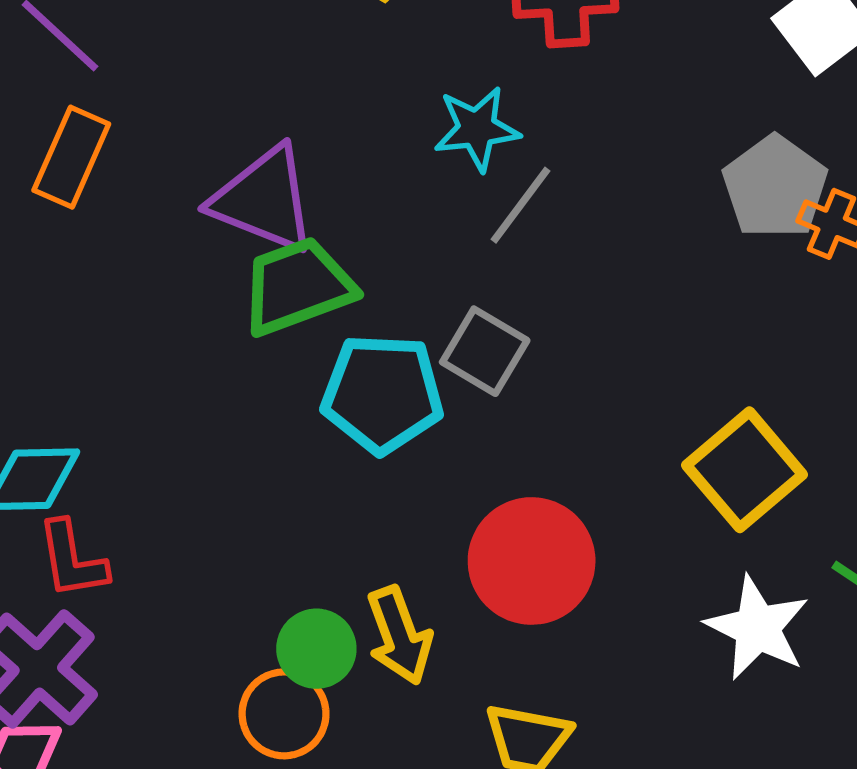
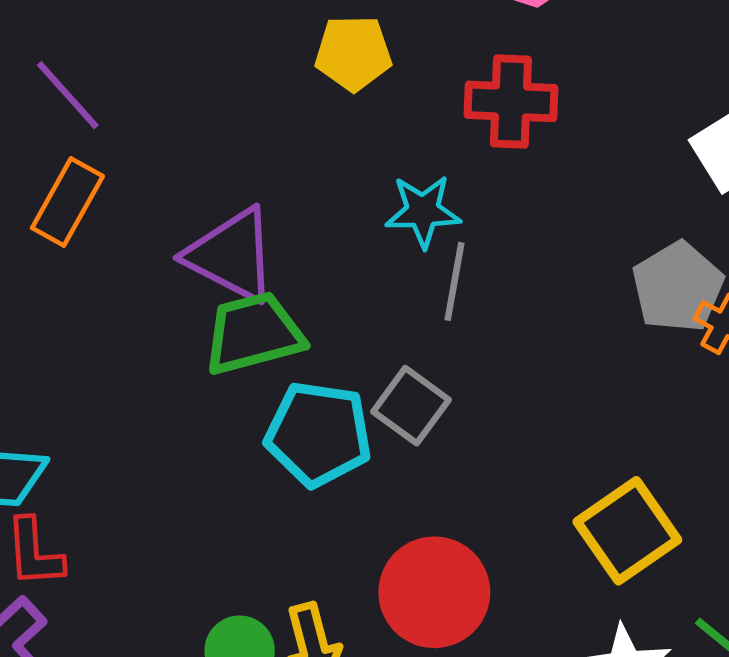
gray line: (520, 205) -> (455, 281), turned -32

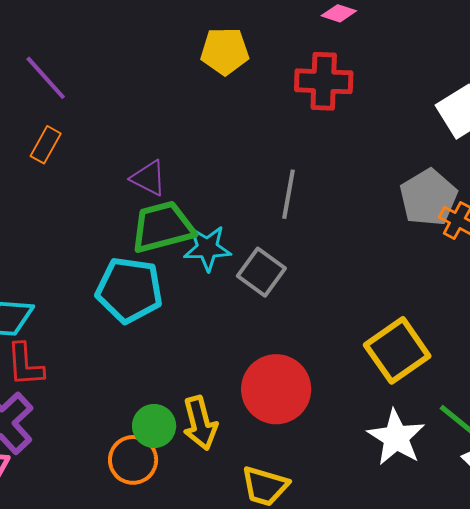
orange rectangle: (67, 202) -> (46, 145), size x0.7
cyan star: (423, 211) -> (207, 248), moved
purple triangle: (231, 255) -> (149, 178), size x0.6
cyan pentagon: (318, 434) -> (129, 290), moved

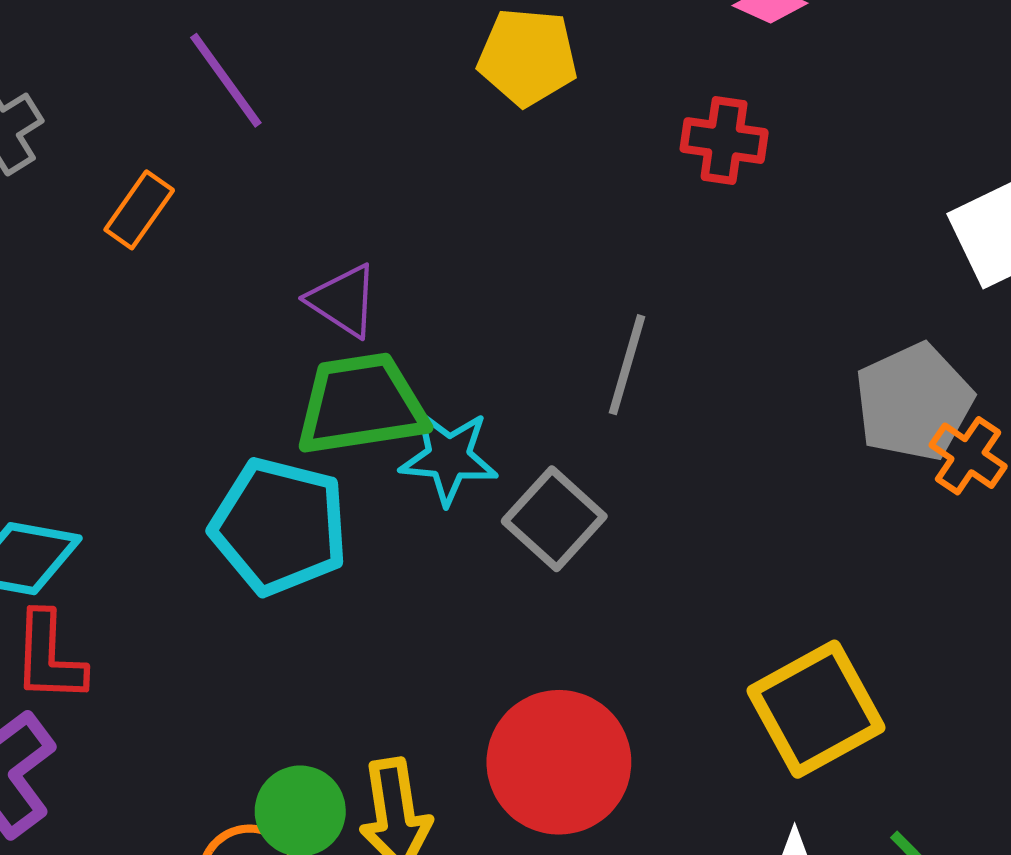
purple line: (46, 78) -> (226, 80), moved
red cross: (324, 81) -> (724, 141), size x0.7

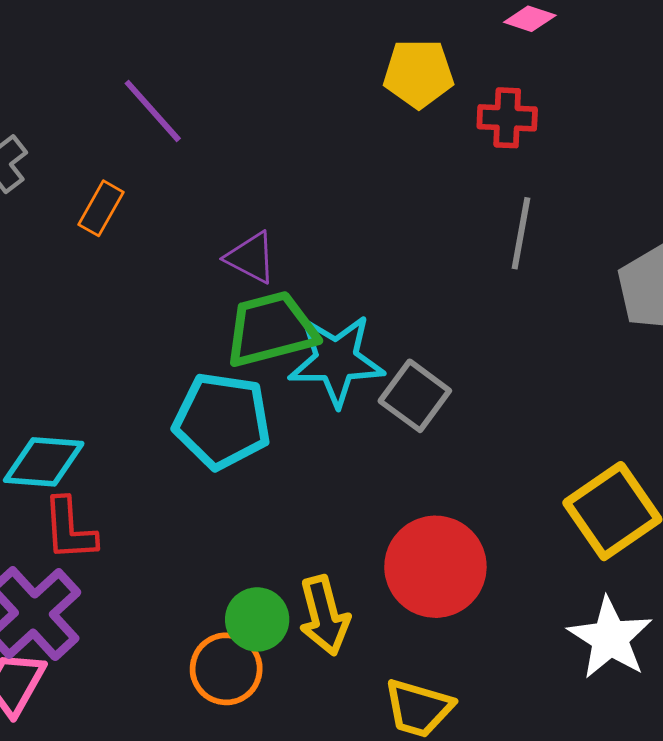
yellow pentagon: (528, 57) -> (418, 73), moved
gray line: (627, 365) -> (521, 233), moved
cyan star: (449, 457) -> (336, 360), size x1.4

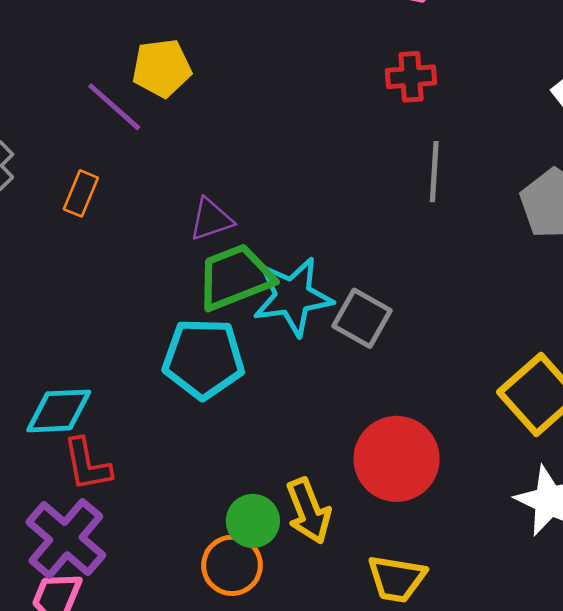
yellow pentagon: (418, 73) -> (162, 68), moved
purple triangle: (251, 258) -> (211, 219), turned -39

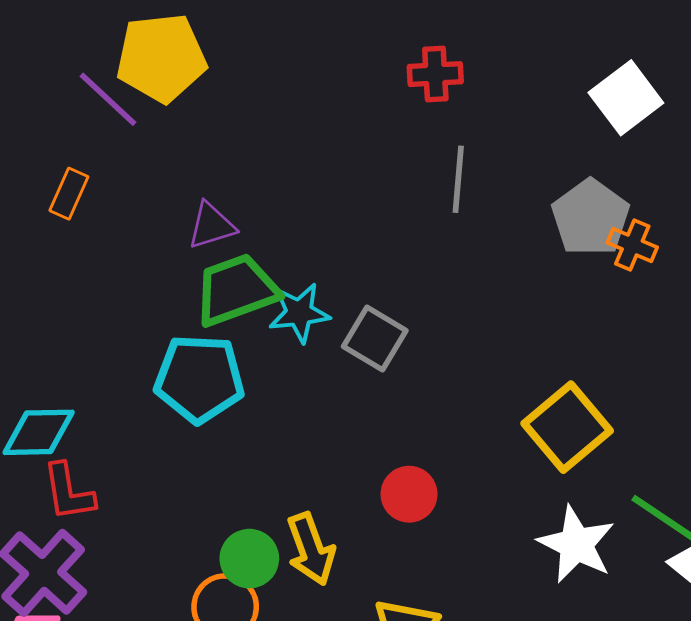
yellow pentagon: (162, 68) -> (161, 58), size x1.4
cyan star: (293, 297) -> (299, 313), size x0.7
red circle: (397, 459) -> (409, 494), size x0.6

